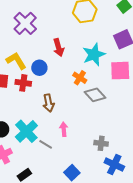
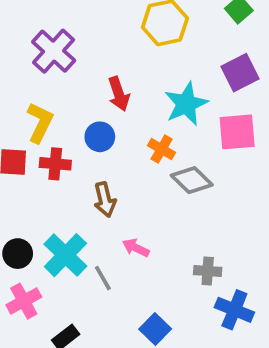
yellow L-shape: (16, 61) -> (40, 123), turned 60
blue circle: (39, 68) -> (100, 137), moved
pink arrow: (64, 129) -> (136, 248), turned -56
gray line: (46, 144) -> (103, 278), turned 32

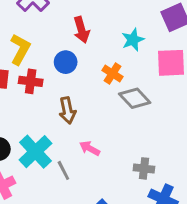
cyan star: (186, 104) -> (133, 40), size x0.7

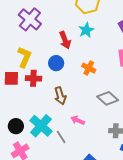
cyan star: (133, 40) -> (86, 30), moved
gray diamond: (135, 98) -> (108, 98), moved

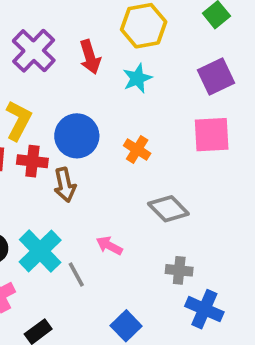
red arrow: (65, 40) -> (90, 57), moved
blue circle: (56, 63) -> (77, 136), size x1.5
brown arrow: (60, 96) -> (65, 185), moved

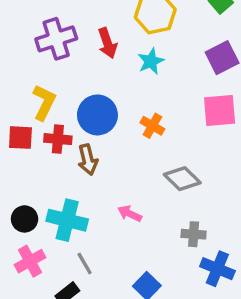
purple cross: (34, 51) -> (56, 39), turned 30
cyan cross: (40, 251) -> (67, 220), turned -30
gray line: (76, 275) -> (85, 263), moved

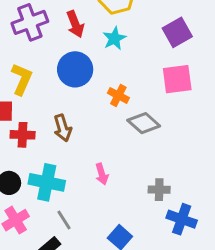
blue circle: (97, 115) -> (75, 69), moved
red cross: (58, 139) -> (23, 135), moved
gray diamond: (182, 179) -> (144, 123), moved
pink arrow: (130, 214) -> (102, 174), turned -130

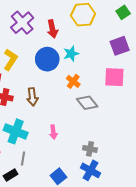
purple cross: (30, 22) -> (22, 23), turned -30
cyan star: (114, 38) -> (71, 54), moved
blue cross: (182, 219) -> (91, 170), moved
gray line: (64, 220) -> (23, 159), turned 32

